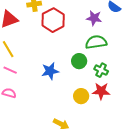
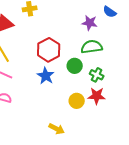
red hexagon: (53, 20) -> (49, 50), moved
blue star: (50, 71) -> (46, 76), turned -30

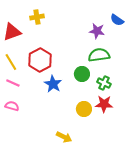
red hexagon: (49, 50) -> (40, 60), moved

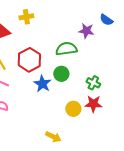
green semicircle: (99, 55) -> (66, 49), moved
green circle: (82, 74) -> (61, 74), moved

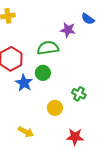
green cross: (93, 83) -> (79, 94), moved
red star: (93, 104) -> (75, 137), moved
yellow arrow: (53, 137) -> (26, 132), moved

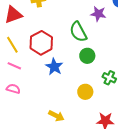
green semicircle: (48, 48) -> (78, 32), turned -110
green circle: (43, 73) -> (87, 56), moved

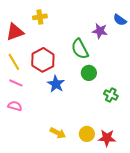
yellow circle: (85, 92) -> (87, 134), moved

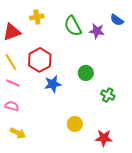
green semicircle: (80, 49) -> (73, 26), moved
blue star: (56, 84) -> (53, 84), turned 30
yellow arrow: (58, 133) -> (18, 133), moved
yellow circle: (87, 134) -> (75, 124), moved

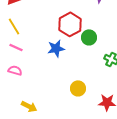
red hexagon: (40, 60) -> (70, 24), moved
yellow arrow: (18, 133) -> (29, 106), moved

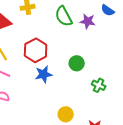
red hexagon: (70, 24) -> (36, 50), moved

